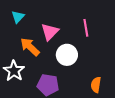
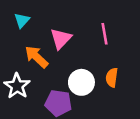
white circle: (67, 55) -> (81, 82), moved
orange semicircle: (96, 85) -> (112, 77), moved

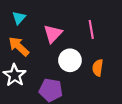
orange arrow: (36, 57) -> (19, 46), moved
white circle: (81, 82) -> (70, 60), moved

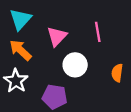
cyan triangle: (19, 18) -> (20, 19), size x1.5
orange semicircle: (98, 68) -> (117, 73), moved

